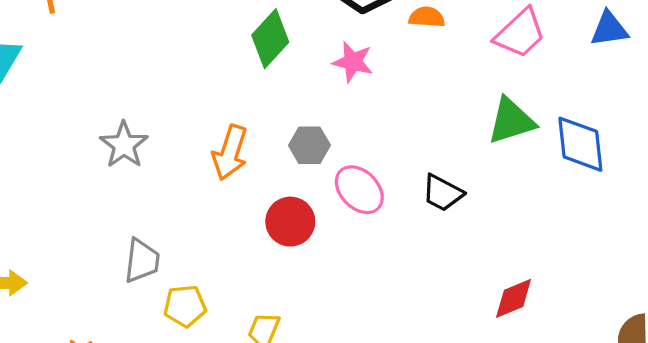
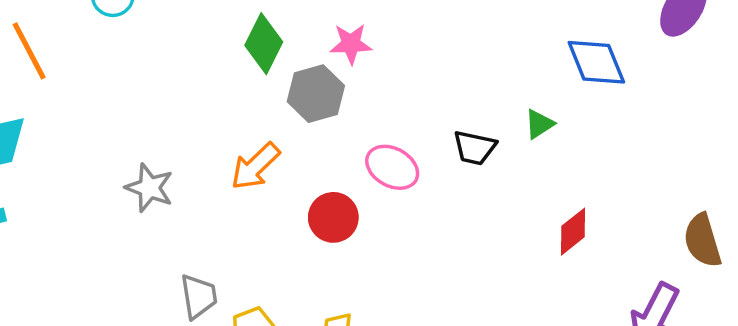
green triangle: (511, 121) -> (539, 124), moved, size x0.6
gray hexagon: (309, 145) -> (316, 94), moved, size x1.4
orange arrow: (230, 153) -> (255, 166), turned 44

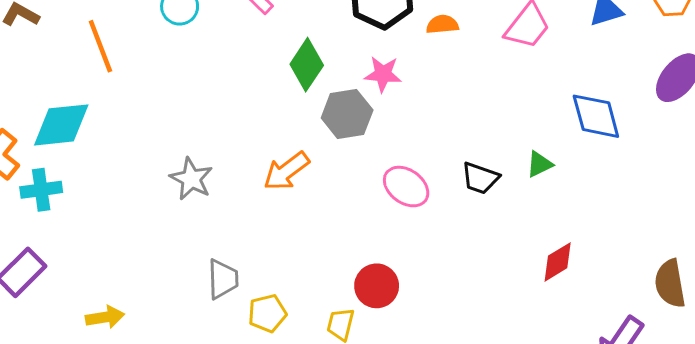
red circle: (333, 217) -> (377, 286), moved

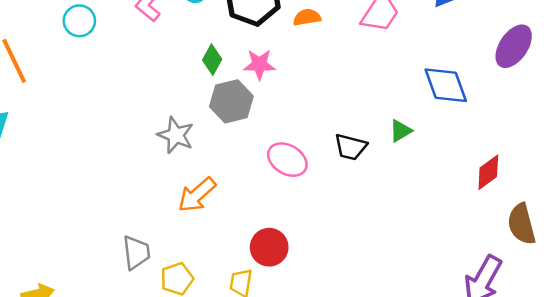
green diamond: (307, 65) -> (212, 60), moved, size x0.7
orange arrow: (286, 171) -> (197, 195), moved
gray star: (191, 179) -> (176, 135), moved
red diamond: (558, 262) -> (488, 172), moved

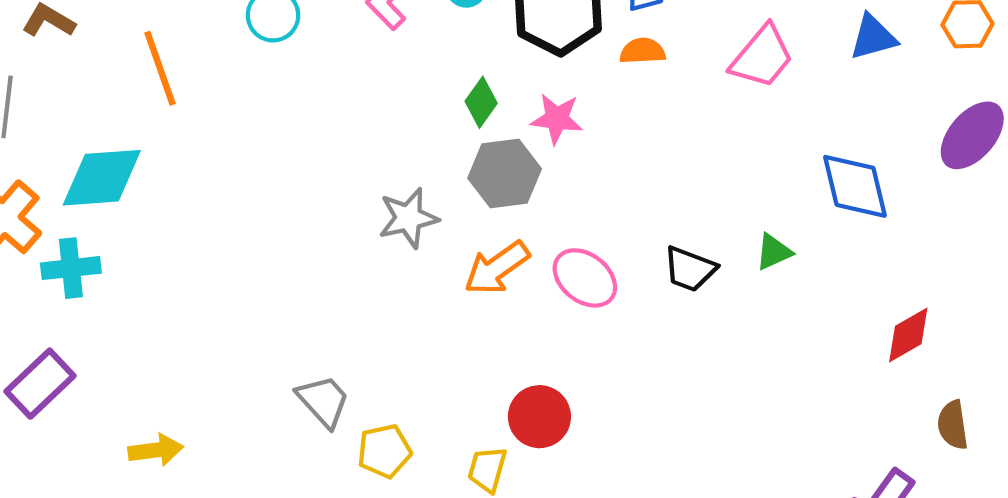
gray star: (176, 135) -> (408, 218), turned 30
orange arrow: (197, 195) -> (497, 268), moved
brown semicircle: (522, 224) -> (953, 425), size x0.7
gray trapezoid: (136, 252) -> (323, 401), turned -42

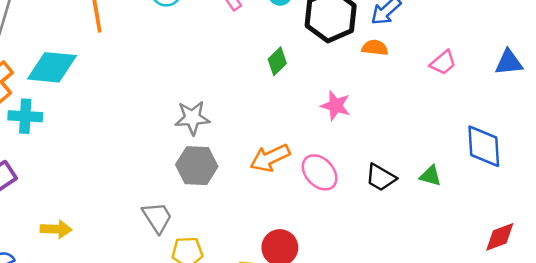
pink trapezoid: (762, 57) -> (443, 63), size x0.7
pink star: (557, 119) -> (336, 106), moved
gray hexagon: (505, 173) -> (197, 166), moved
gray star: (408, 218) -> (192, 118), moved
green triangle: (774, 252) -> (431, 176), turned 30

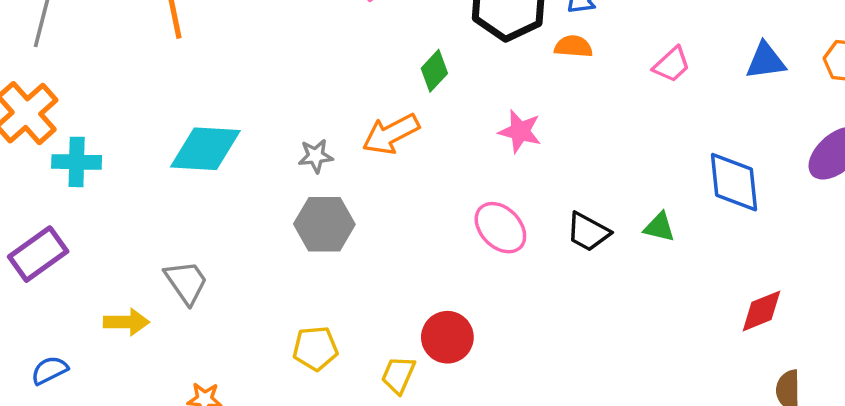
cyan diamond: (52, 67) -> (205, 149), moved
gray star: (192, 118) -> (316, 156), size x0.7
orange arrow: (270, 158) -> (391, 134), moved
gray trapezoid: (157, 217) -> (186, 282), moved

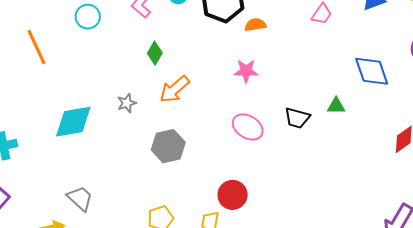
orange semicircle: (573, 46) -> (255, 25), moved
green diamond: (434, 71) -> (155, 53), moved
gray star: (316, 156) -> (127, 103), moved
gray hexagon: (324, 224) -> (168, 146), moved

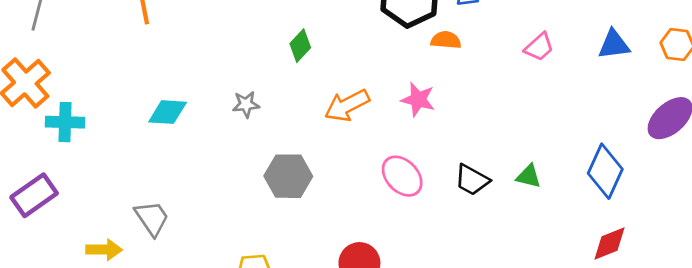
blue diamond: (372, 71) -> (605, 171), moved, turned 30
orange arrow: (175, 89) -> (347, 105), moved
cyan diamond: (73, 122) -> (168, 112), size x0.7

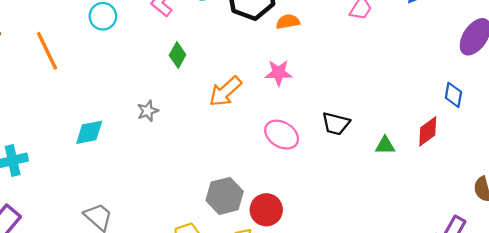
blue diamond: (605, 171) -> (453, 95), moved, size x0.6
gray hexagon: (288, 176) -> (225, 196), moved
green triangle: (529, 176) -> (385, 145), moved
red diamond: (610, 244) -> (428, 131), moved

